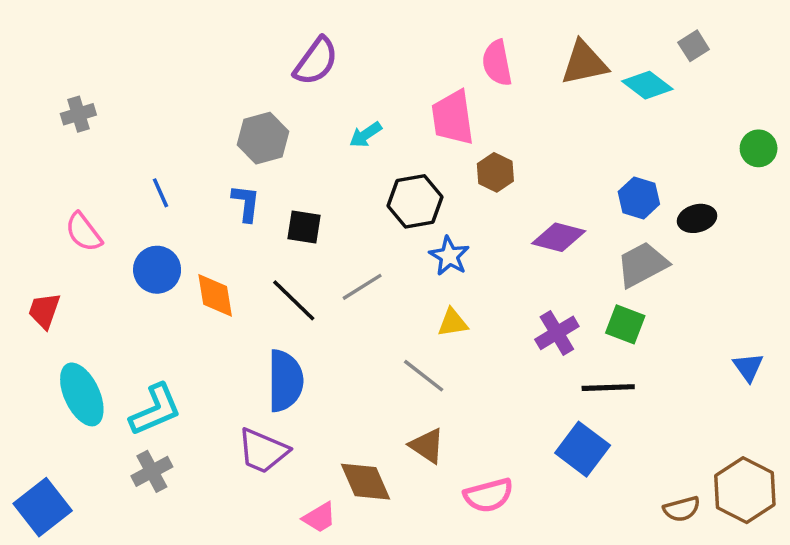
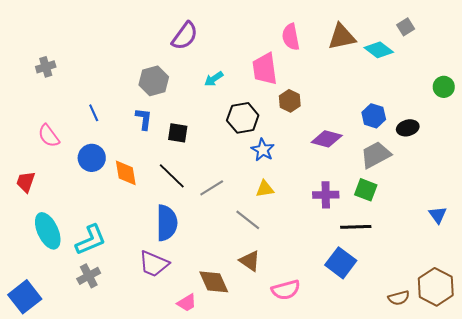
gray line: (362, 287) -> (212, 188), moved
purple cross: (557, 333) -> (326, 195), turned 30

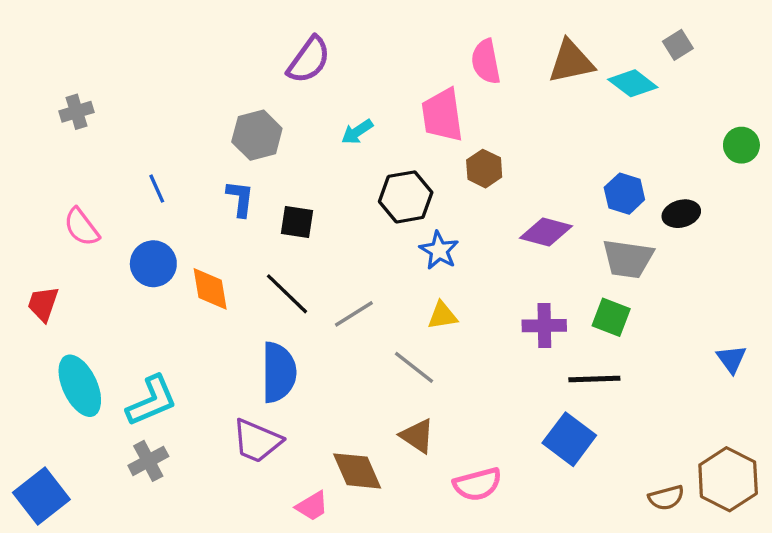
gray trapezoid: (376, 155) -> (628, 259), turned -144

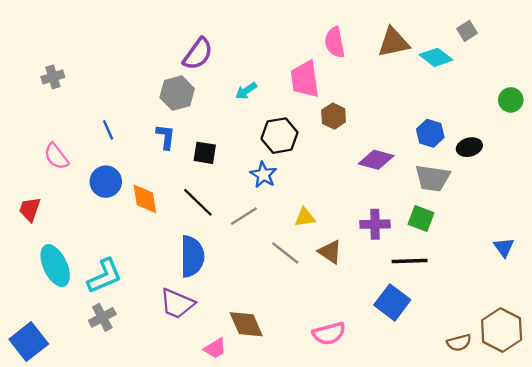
purple semicircle: (309, 60) -> (198, 54), moved
blue star: (439, 250) -> (263, 175), moved
brown triangle: (417, 436) -> (330, 252), moved

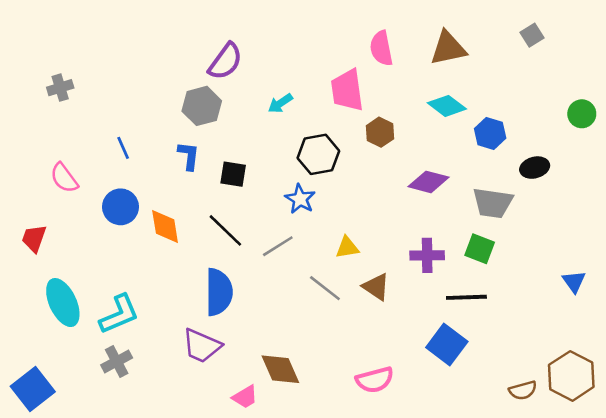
cyan diamond: (436, 57) -> (447, 106), moved
blue hexagon: (430, 133) -> (490, 133), moved

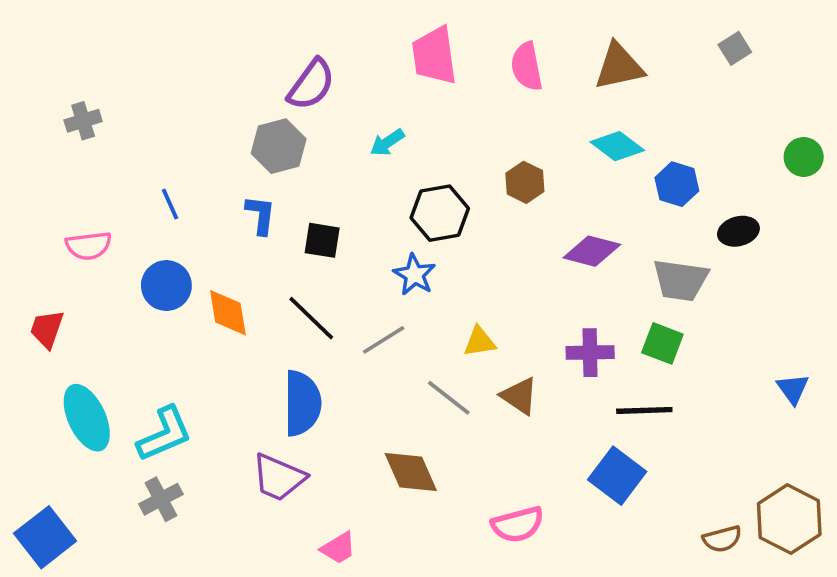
pink trapezoid: (347, 90) -> (434, 56), moved
pink semicircle: (64, 178) -> (89, 246), turned -60
brown diamond: (280, 369) -> (411, 472), moved

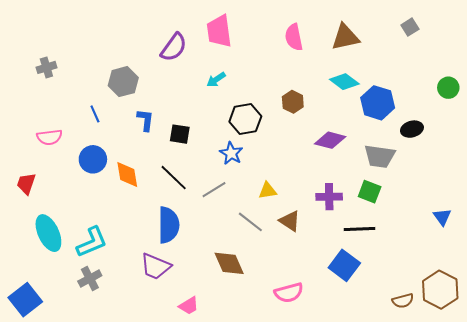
pink trapezoid: (434, 56) -> (219, 31), moved
gray hexagon: (279, 146) -> (123, 82), moved
blue hexagon: (677, 184) -> (378, 103), size x1.4

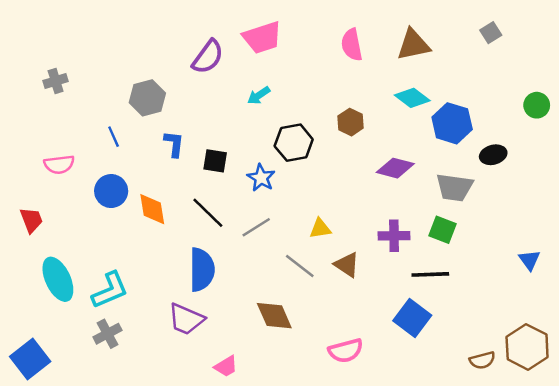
pink trapezoid: (219, 31) -> (262, 37), turned -100
blue star: (231, 153) -> (261, 178), moved
red trapezoid: (26, 184) -> (31, 220), turned 140

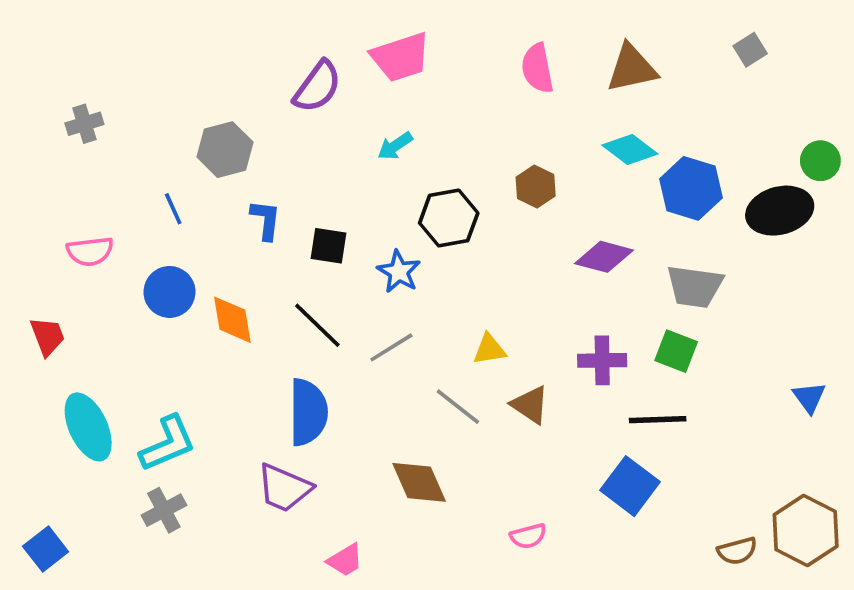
black ellipse: (493, 155) -> (780, 211), moved, size x1.6
pink semicircle: (346, 351) -> (528, 536), size x0.7
blue square: (30, 359) -> (46, 549), size x0.7

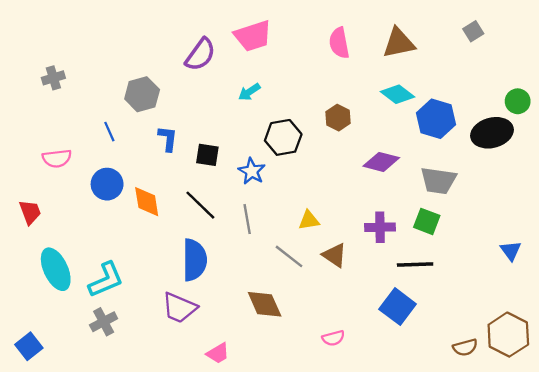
gray line: (391, 347) -> (247, 219), turned -68

